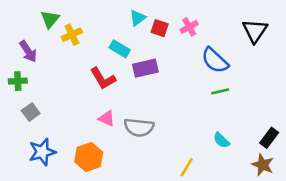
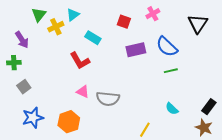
cyan triangle: (138, 18) -> (73, 15), moved
pink cross: (189, 27) -> (153, 14), moved
purple rectangle: (145, 68) -> (136, 50), moved

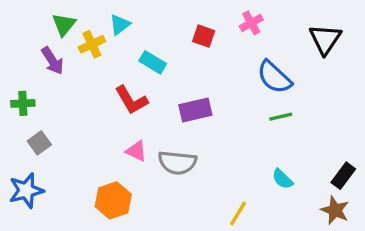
purple arrow: (22, 40) -> (52, 61), moved
purple rectangle: (136, 50) -> (195, 110), moved
blue star: (33, 118) -> (26, 191), moved

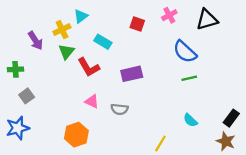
green triangle: (64, 25) -> (66, 52), moved
black triangle: (325, 39) -> (207, 20), moved, turned 40
gray semicircle: (177, 163) -> (120, 109), size x0.7

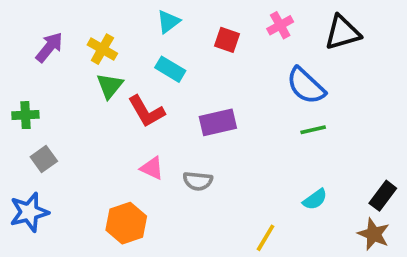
cyan triangle: (81, 16) -> (168, 22), moved
yellow cross: (62, 30) -> (102, 49), turned -35
purple arrow: (35, 41) -> (49, 47), moved, turned -108
cyan semicircle: (190, 120) -> (315, 199), turned -80

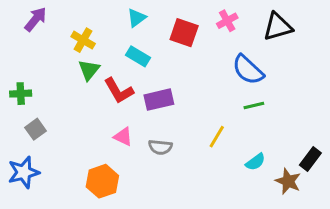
red square: (227, 40) -> (184, 33), size x1.4
purple arrow: (49, 47) -> (35, 19), moved
purple rectangle: (218, 122) -> (159, 100), moved
brown star: (374, 234) -> (288, 181), moved
yellow line: (266, 238) -> (217, 137), moved

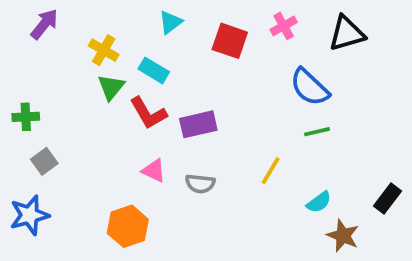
cyan rectangle: (138, 56) -> (154, 70), moved
brown star: (288, 181) -> (343, 236), moved

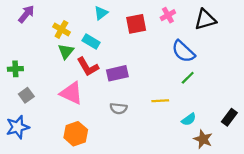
red square: (230, 41) -> (136, 24), turned -30
green line: (317, 132) -> (188, 78), turned -32
pink triangle: (154, 171) -> (71, 93), moved, size x1.6
yellow line: (271, 171) -> (160, 101), turned 56

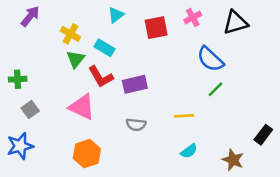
cyan semicircle: (189, 119) -> (189, 151), moved

